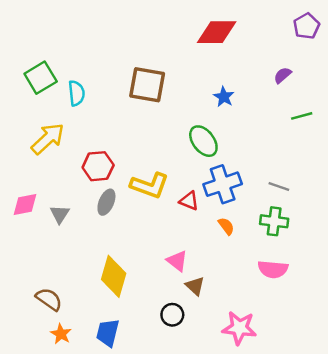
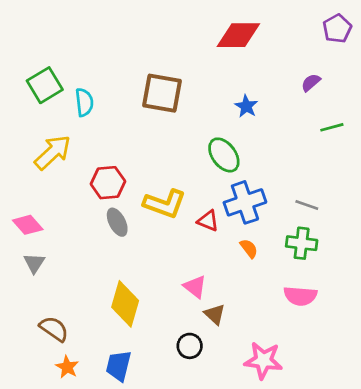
gray ellipse: (106, 202) -> (117, 222), turned -50
pink diamond: (25, 205) -> (28, 225), turned 60
gray triangle: (60, 214) -> (34, 263), moved

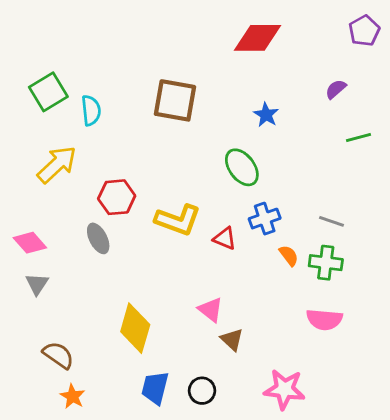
blue cross: (245, 202) -> (265, 219), size x0.7
gray ellipse: (117, 222) -> (98, 238), moved
orange semicircle: (249, 248) -> (289, 256), moved
black circle: (190, 346) -> (202, 391), moved
blue trapezoid: (119, 366) -> (155, 388), moved

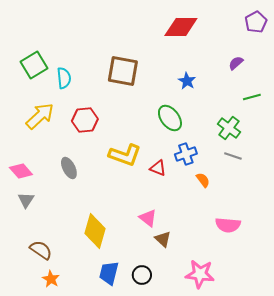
red hexagon: (117, 197) -> (85, 120), moved
green cross: (326, 263) -> (229, 128), moved, turned 30

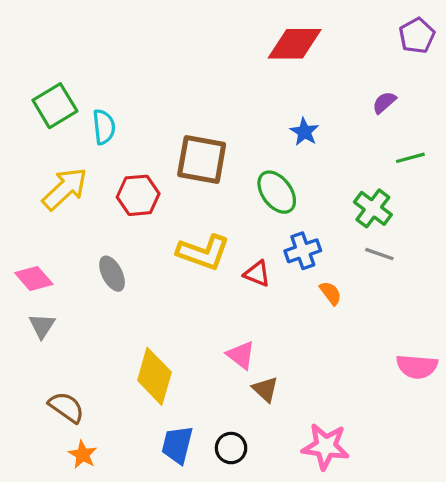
brown square: (123, 71) -> (202, 159), moved
pink semicircle: (228, 225) -> (417, 367), moved

